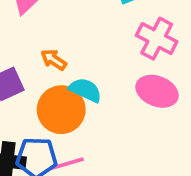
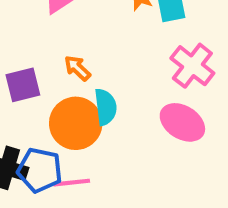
cyan semicircle: (85, 90) -> (106, 107), turned 48

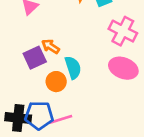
purple square: (23, 85) -> (35, 58), moved
orange circle: (76, 123) -> (56, 82), size x0.6

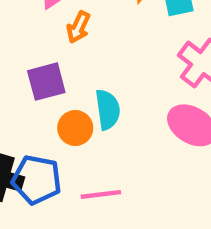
orange arrow: (51, 46) -> (78, 27), moved, turned -108
pink line: (61, 119) -> (101, 194), moved

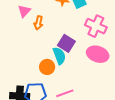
purple square: (46, 82) -> (66, 43), moved, turned -30

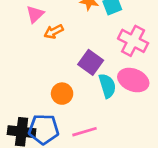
orange arrow: (38, 23) -> (54, 32), turned 48
cyan semicircle: (59, 56) -> (107, 86), moved

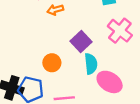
pink ellipse: (133, 80) -> (110, 82), moved

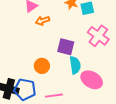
purple square: (81, 42) -> (66, 47), turned -30

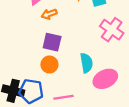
purple square: (66, 47) -> (52, 42), moved
pink ellipse: (92, 80) -> (105, 79), turned -55

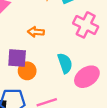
orange arrow: (49, 14) -> (36, 32), moved, turned 32
purple square: (52, 42) -> (17, 58), moved

